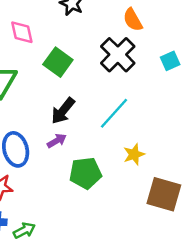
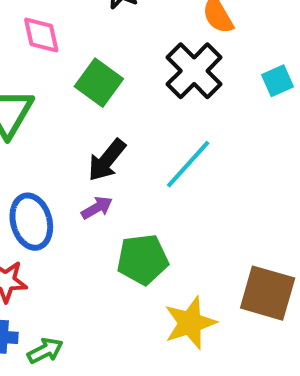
yellow star: (134, 154) -> (190, 323), moved, size x1.5

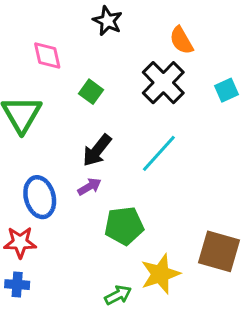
green square: (99, 83) -> (91, 92), size x0.7
green arrow: (45, 351) -> (118, 295), moved

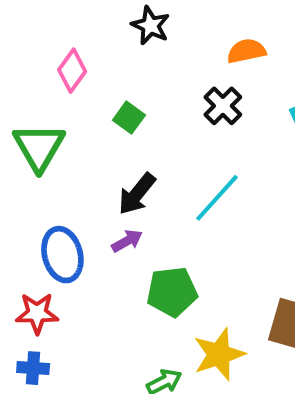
orange semicircle: (181, 40) -> (246, 51), turned 108
pink diamond: (47, 55) -> (72, 71), turned 48
black cross: (163, 83) -> (223, 106), size x0.7

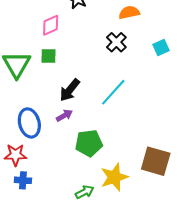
pink diamond: (72, 71) -> (51, 25), moved, turned 30
green square: (129, 118) -> (48, 56), moved, turned -35
blue cross: (33, 368) -> (23, 180), moved

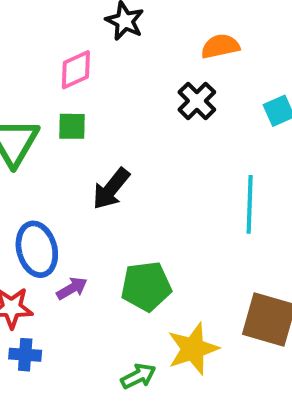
cyan line: (113, 92) -> (250, 204), moved, turned -40
purple arrow: (64, 116) -> (72, 288), moved

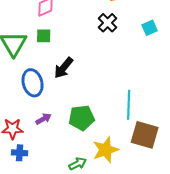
cyan line: (250, 204) -> (129, 105), moved
blue ellipse: (37, 249) -> (33, 83), moved

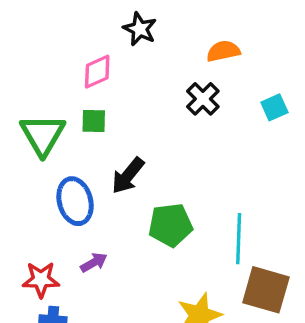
green pentagon: (82, 118) -> (170, 225), moved

